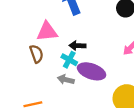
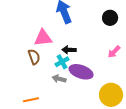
cyan cross: (69, 60) -> (62, 62), turned 32

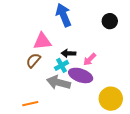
pink arrow: (114, 52) -> (90, 59), moved
brown semicircle: (34, 57) -> (33, 60), turned -119
gray arrow: (59, 79) -> (58, 83), size x1.6

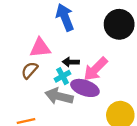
black circle: (110, 21) -> (119, 24), size x1.6
pink arrow: (90, 59) -> (96, 69), size x1.6

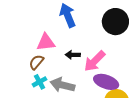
cyan cross: (63, 76) -> (40, 82), moved
purple ellipse: (85, 88) -> (106, 82), moved

